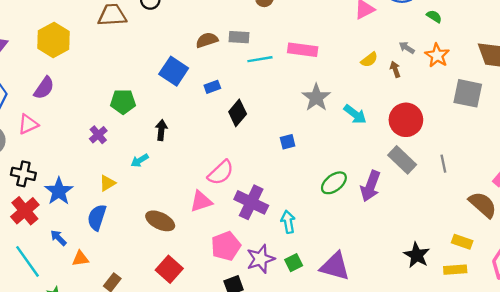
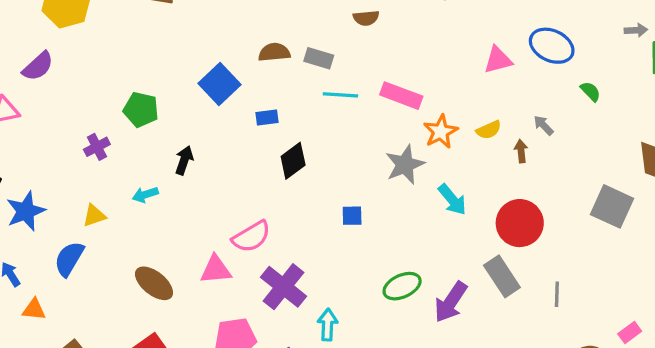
orange star: (437, 55) -> (441, 132), moved

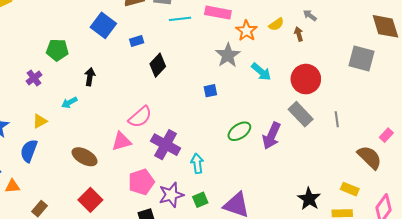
blue square: (352, 216) -> (210, 91), moved

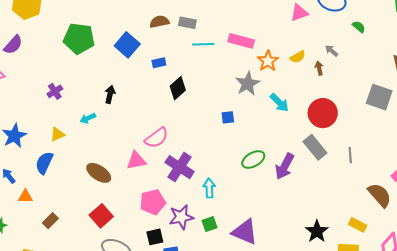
green pentagon: (57, 50) -> (79, 39), moved, size x1.4

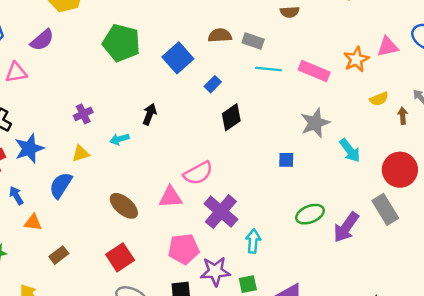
orange star: (268, 61) -> (356, 59), moved
blue rectangle: (159, 63) -> (213, 84), turned -40
purple cross: (55, 91) -> (83, 114), moved

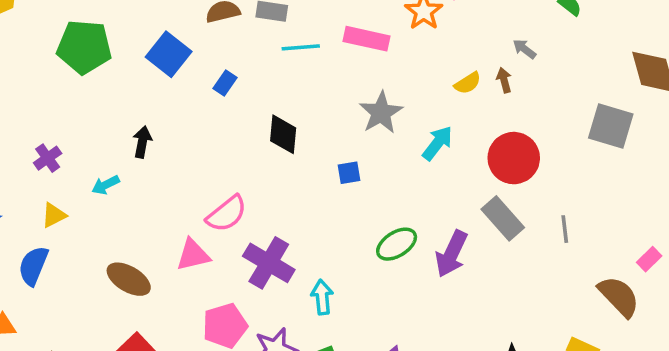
yellow semicircle: (379, 99) -> (468, 83), moved
black diamond: (231, 117) -> (283, 134), moved, turned -40
cyan arrow: (350, 150) -> (437, 143), turned -95

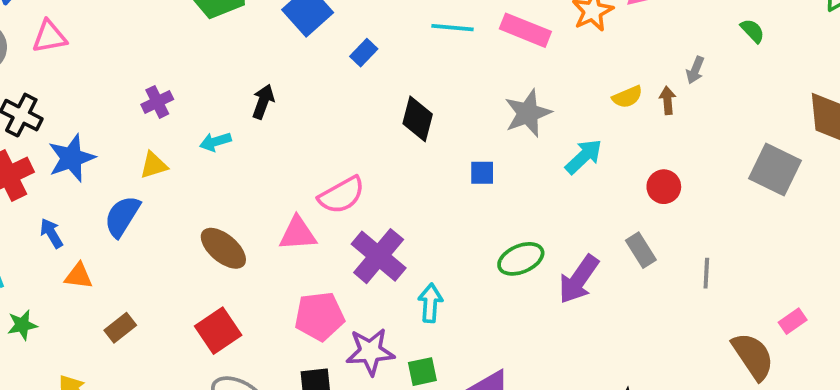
gray arrow: (524, 49) -> (695, 70), turned -115
red circle: (514, 158) -> (664, 187), size x0.6
gray rectangle: (503, 218) -> (641, 250), size x0.7

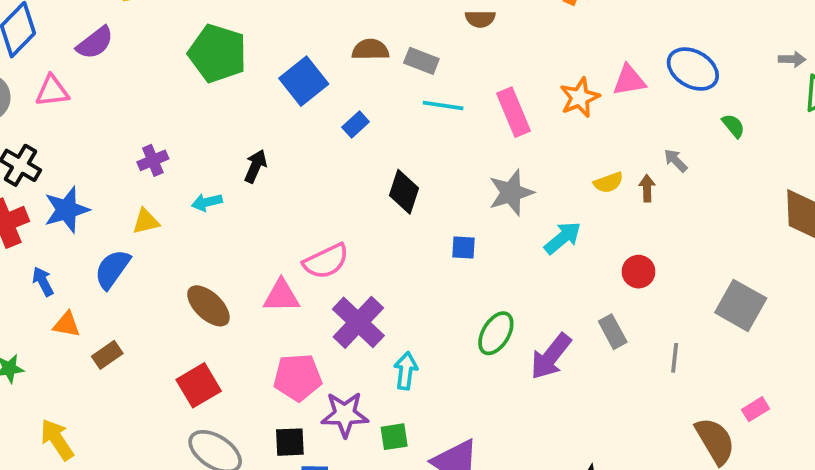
pink rectangle: (525, 30) -> (514, 112), turned 42
gray arrow: (695, 70) -> (676, 160), turned 110
gray square: (775, 169) -> (741, 305), moved
green ellipse: (521, 259) -> (496, 333), turned -39
brown rectangle: (120, 328) -> (107, 355), moved

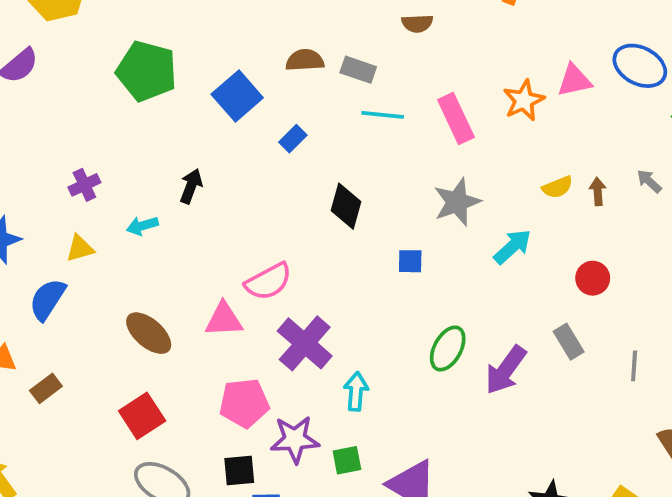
gray arrow: (676, 160) -> (649, 181), moved

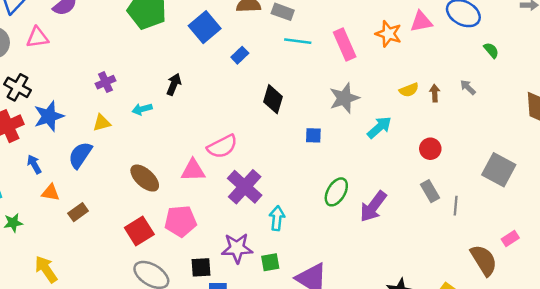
orange star: (524, 100) -> (388, 34), turned -30
gray rectangle: (569, 342) -> (430, 191), moved
pink pentagon: (244, 403) -> (180, 221), moved

